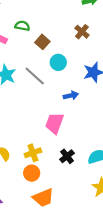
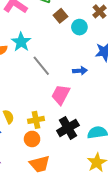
cyan circle: (58, 62) -> (79, 27), moved
gray line: (35, 76) -> (41, 66), moved
black cross: (67, 156) -> (68, 128), size x1.5

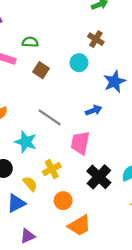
brown square: (60, 16) -> (41, 70), moved
cyan star: (21, 42) -> (26, 142), moved
yellow cross: (36, 120) -> (52, 169), moved

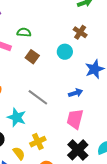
pink trapezoid: (80, 143) -> (75, 119), moved

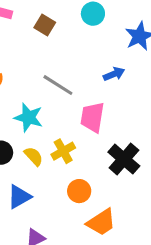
pink trapezoid: (75, 119) -> (92, 117), moved
yellow semicircle: (19, 153) -> (34, 156), moved

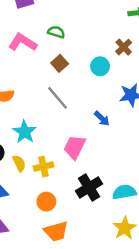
blue arrow: (114, 74) -> (102, 119), turned 49
gray line: (58, 85) -> (58, 98), moved

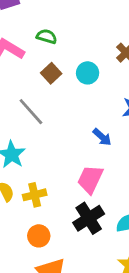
cyan circle: (100, 66) -> (88, 73), moved
gray line: (58, 98) -> (31, 112), moved
pink trapezoid: (75, 147) -> (90, 179), moved

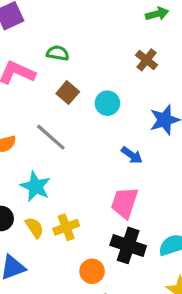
cyan circle: (88, 73) -> (107, 103), moved
black cross: (89, 218) -> (128, 245), turned -32
orange circle: (39, 236) -> (92, 271), moved

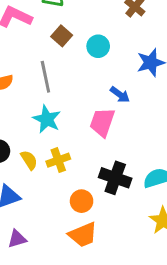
gray line: (51, 137) -> (45, 77), turned 36
cyan star: (36, 186) -> (47, 119), moved
pink trapezoid: (124, 203) -> (102, 122), moved

